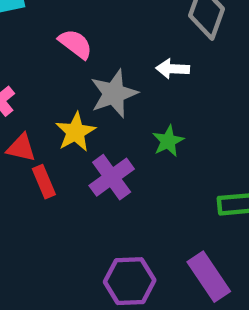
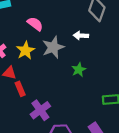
yellow star: (75, 132) -> (25, 51), moved
purple cross: (112, 177) -> (40, 110), moved

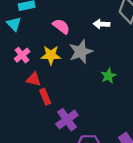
white arrow: (81, 36) -> (101, 24), moved
yellow star: (25, 51) -> (51, 55), turned 30

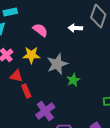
gray star: (81, 52) -> (57, 64), moved
green star: (108, 76) -> (73, 80), moved

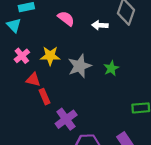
pink semicircle: (40, 30) -> (66, 18), moved
green star: (73, 80) -> (111, 68), moved

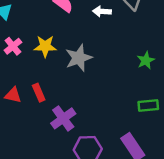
green star: (111, 68) -> (146, 60), moved
red triangle: (33, 80) -> (13, 95), moved

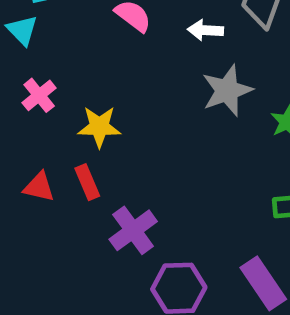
yellow star: (45, 46) -> (99, 127), moved
gray star: (79, 58) -> (227, 91), moved

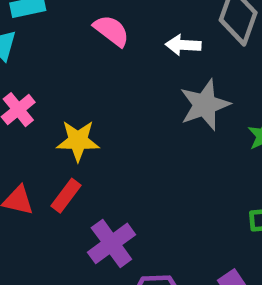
red rectangle: (87, 182) -> (66, 196), turned 60

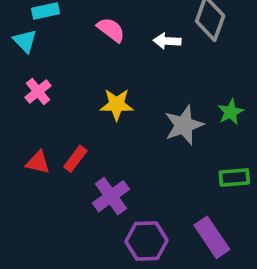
gray star: (205, 105) -> (184, 125), moved
yellow star: (78, 141) -> (117, 105), moved

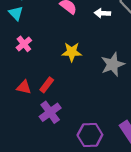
purple cross: (111, 196) -> (50, 112), moved

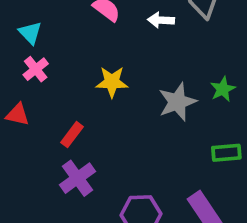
cyan triangle: (16, 13) -> (30, 33), moved
red triangle: (24, 87) -> (18, 115), moved

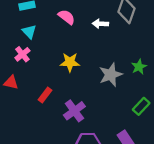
cyan triangle: (30, 33) -> (29, 32), moved
green rectangle: (226, 153) -> (141, 106), turned -42
purple cross: (77, 178) -> (74, 111), moved

